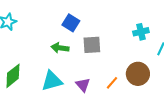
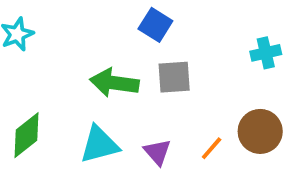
blue square: (71, 23) -> (155, 25), moved
green arrow: (60, 48) -> (114, 83), size x1.4

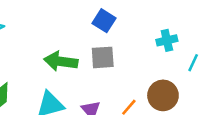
blue square: (155, 25) -> (104, 21), moved

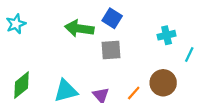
green arrow: (61, 61) -> (79, 28), moved

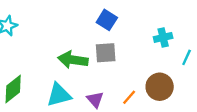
green arrow: (79, 28) -> (73, 60), moved

